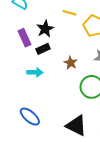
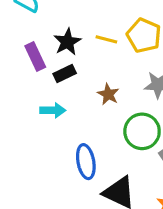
yellow line: (70, 13) -> (106, 39), moved
blue ellipse: (30, 117) -> (86, 162), moved, turned 40

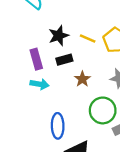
purple rectangle: (35, 56) -> (36, 59), moved
black rectangle: (65, 73) -> (64, 60), moved

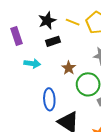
purple rectangle: (36, 59) -> (17, 36), moved
brown star: (82, 79) -> (69, 68), moved

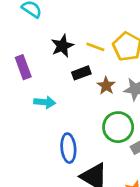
black rectangle: (53, 41) -> (81, 73), moved
brown star: (69, 68) -> (106, 86), moved

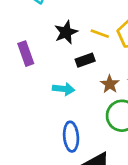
brown star: (106, 86) -> (110, 84), moved
cyan arrow: (45, 102) -> (64, 89), moved

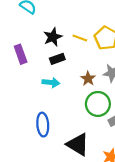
black rectangle: (85, 60) -> (57, 59), moved
blue ellipse: (71, 137) -> (43, 125), moved

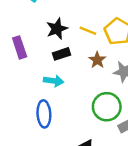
brown star: (88, 79) -> (97, 60), moved
blue ellipse: (43, 125) -> (44, 114), moved

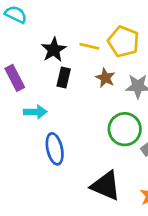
black rectangle: (62, 54) -> (64, 78), turned -49
cyan arrow: (54, 81) -> (35, 112), moved

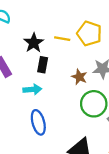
brown star: (105, 78) -> (79, 77), moved
cyan arrow: (35, 112) -> (32, 89), moved

